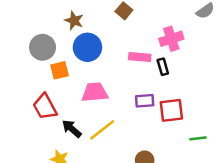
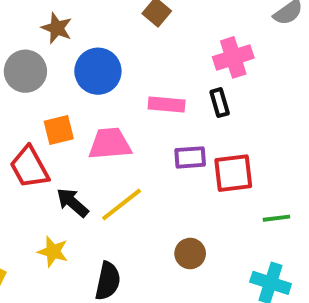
brown star: (74, 21) -> (57, 28), moved
pink rectangle: (140, 57) -> (167, 105), moved
orange square: (60, 70) -> (59, 130), moved

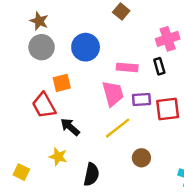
brown star: (57, 28) -> (39, 21), moved
pink trapezoid: (110, 144) -> (113, 94), moved, turned 80
yellow line: (122, 204) -> (118, 128), moved

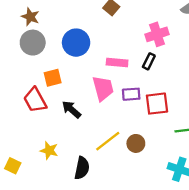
black rectangle: (159, 66) -> (149, 61), turned 42
black arrow: (70, 127) -> (71, 109), moved
yellow line: (118, 128) -> (108, 141), moved
brown circle: (141, 158) -> (136, 143), moved

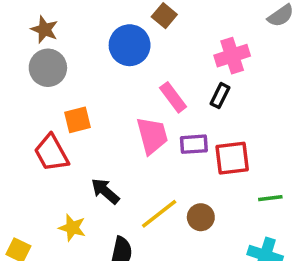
blue circle: (76, 43) -> (130, 45), moved
pink rectangle: (117, 63) -> (173, 97), turned 48
black arrow: (71, 109) -> (105, 191), moved

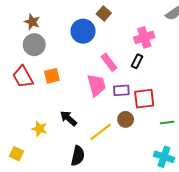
red trapezoid: (51, 153) -> (23, 77), moved
brown circle: (201, 217) -> (126, 119), moved
yellow star: (72, 228) -> (39, 129), moved

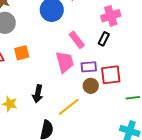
black arrow: (68, 118) -> (38, 94), turned -120
brown circle: (126, 119) -> (91, 86), moved

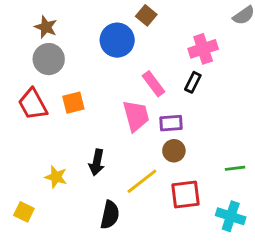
red square: (111, 75) -> (186, 194), moved

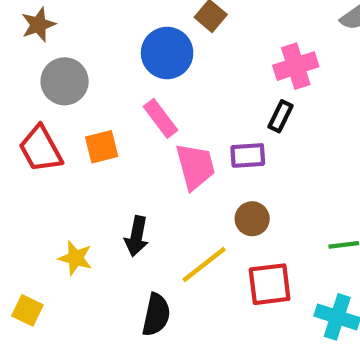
brown star: (46, 27) -> (38, 25), moved, turned 30
pink rectangle: (154, 84) -> (161, 118), moved
purple rectangle: (171, 123) -> (248, 155), moved

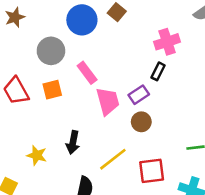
blue circle: (167, 53) -> (82, 20), moved
gray circle: (65, 81) -> (51, 51), moved
purple rectangle: (248, 155) -> (139, 95), turned -30
brown circle: (252, 219) -> (141, 122), moved

